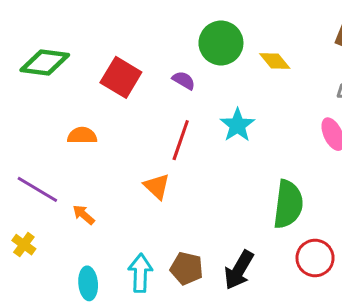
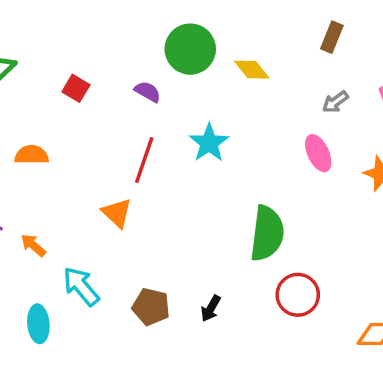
red square: (121, 77) -> (76, 88), size x0.6
black arrow: (239, 270) -> (211, 308), size x0.6
cyan arrow: (140, 273) -> (81, 286), moved, turned -42

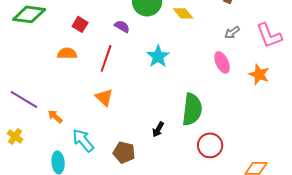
orange semicircle: (32, 155) -> (67, 53), moved
red line: (144, 160) -> (106, 58), moved
black arrow: (211, 308) -> (158, 129), moved

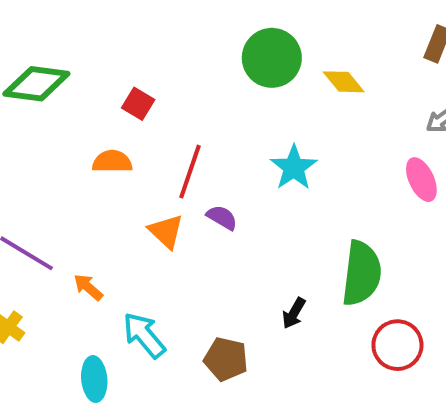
purple semicircle: (122, 26) -> (222, 217), moved
orange triangle: (104, 97) -> (166, 231), moved

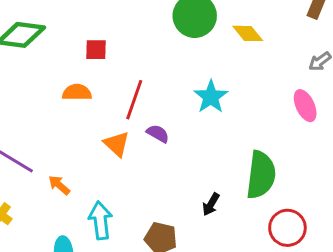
red square: (138, 104) -> (96, 50), turned -30
cyan arrow: (144, 335) -> (100, 220), turned 33

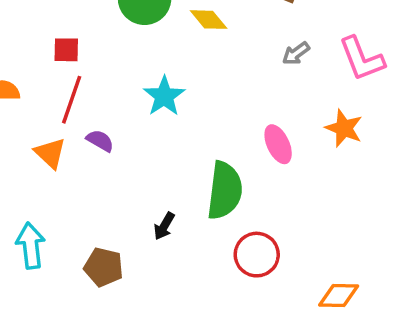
red square: (96, 50) -> (66, 50), moved
pink ellipse: (305, 106) -> (278, 144), moved

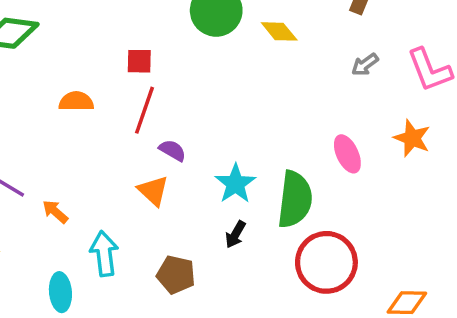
cyan star: (164, 96) -> (235, 184), moved
orange triangle: (50, 153) -> (153, 191), moved
red circle: (257, 255) -> (326, 262), size x1.4

